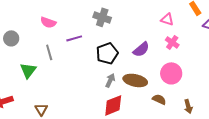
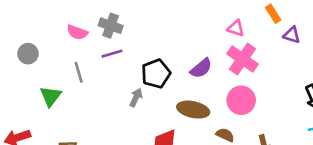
gray cross: (102, 17) -> (111, 26), moved
pink cross: (172, 42) -> (242, 59), size x1.6
gray arrow: (110, 80) -> (136, 98), moved

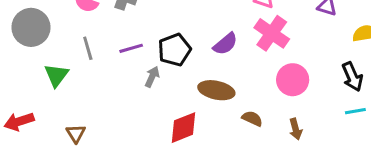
gray circle: (28, 54) -> (31, 27), size x1.6
purple line: (112, 54) -> (131, 48), moved
pink circle: (241, 100) -> (293, 80), moved

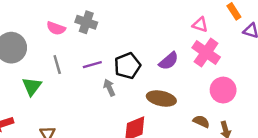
gray arrow: (152, 77) -> (109, 88), turned -49
brown semicircle: (252, 119) -> (201, 121), moved

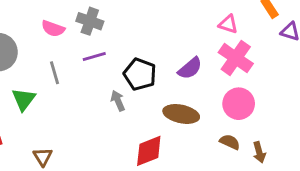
purple line: (92, 65) -> (94, 57), moved
black pentagon: (127, 66) -> (140, 74), turned -30
pink circle: (223, 90) -> (239, 104), moved

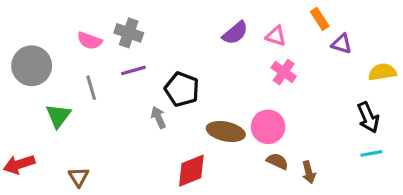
pink cross: (236, 58) -> (284, 72), size x0.7
purple semicircle: (190, 68) -> (235, 33), moved
pink circle: (239, 104) -> (268, 127), moved

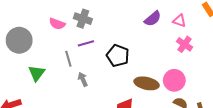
gray line: (91, 88) -> (68, 59), moved
gray arrow: (158, 117) -> (83, 79), moved

